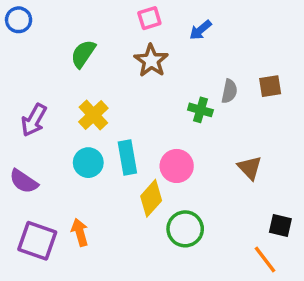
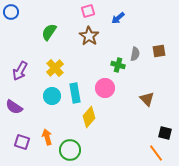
pink circle: (177, 166) -> (105, 88), moved
green circle: (185, 229) -> (70, 150), moved
purple square: (37, 241) -> (22, 142), size x0.7

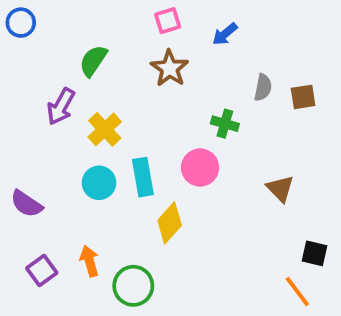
gray semicircle: (135, 54) -> (263, 87), moved
purple arrow: (20, 71) -> (61, 106), moved
purple square: (22, 142) -> (42, 271), turned 35

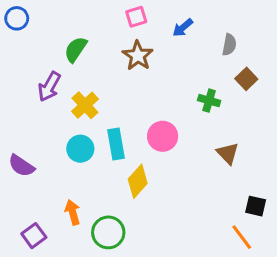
gray semicircle: (263, 87) -> (229, 45), moved
brown square: (303, 97) -> (246, 79), turned -35
green cross: (225, 124) -> (209, 101), moved
purple square: (42, 271) -> (34, 236), moved

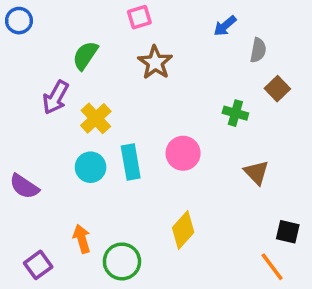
pink square: (136, 17) -> (139, 17), moved
blue arrow: (183, 28) -> (225, 26), moved
yellow diamond: (138, 181) -> (183, 230), moved

